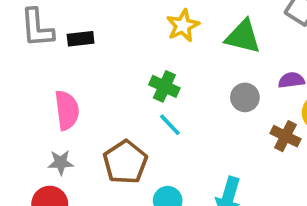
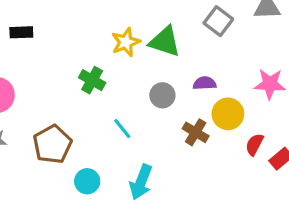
yellow star: (183, 26) -> (126, 42), moved
cyan line: (170, 125) -> (122, 129), moved

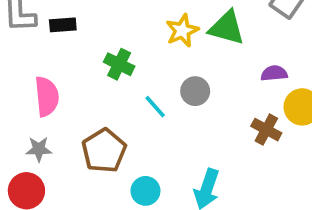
green cross: (92, 80) -> (119, 64), moved
gray circle: (162, 95) -> (195, 91), moved
cyan line: (122, 129) -> (155, 107), moved

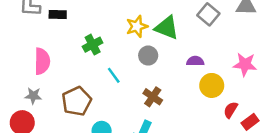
green cross: (119, 64) -> (93, 45), turned 30
gray circle: (195, 91) -> (148, 56), moved
brown cross: (266, 130) -> (153, 97), moved

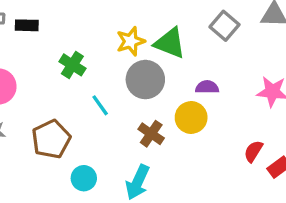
green cross: (93, 45) -> (72, 65), turned -30
gray circle: (148, 56) -> (145, 80), size x1.5
yellow circle: (212, 85) -> (191, 117), moved

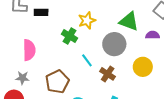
yellow star: (131, 41) -> (87, 20), moved
purple semicircle: (207, 87) -> (153, 35), moved
brown cross: (151, 134) -> (108, 74), moved

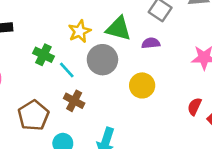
yellow star: (87, 20) -> (80, 31), moved
cyan line: (87, 60) -> (67, 70), moved
brown cross: (108, 74) -> (74, 101), moved

